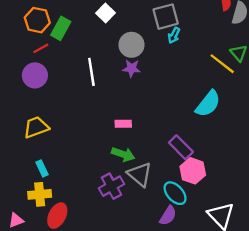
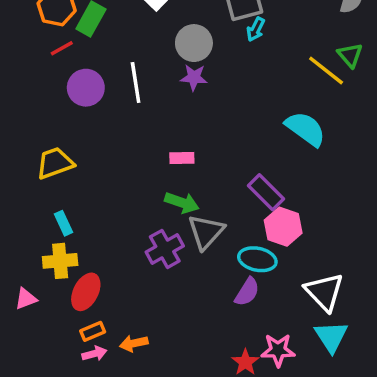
purple circle: (35, 75) -> (86, 88), moved
cyan semicircle: (208, 104) -> (305, 129), turned -92
gray triangle: (140, 174) -> (206, 232), turned 32
cyan ellipse: (175, 193) -> (257, 259), turned -35

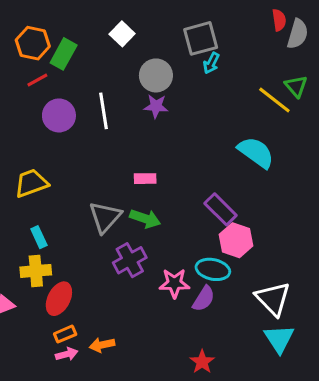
gray triangle: (206, 232) -> (105, 217), moved
pink star: (278, 350) -> (174, 283), moved

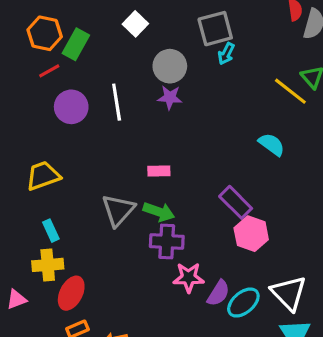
cyan semicircle: (256, 152) -> (272, 144), size x0.7
purple cross: (130, 260) -> (167, 241), moved, turned 32
cyan ellipse: (213, 269) -> (243, 303), moved, turned -52

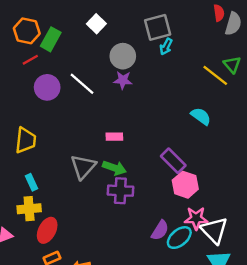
white line: (117, 102) -> (82, 84), turned -40
yellow trapezoid: (43, 176) -> (26, 140), turned 116
pink star: (189, 277) -> (196, 218), moved

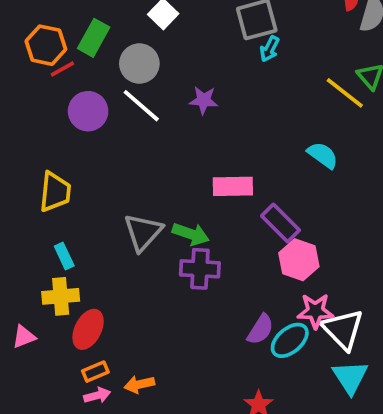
orange hexagon: (27, 31) -> (46, 45), moved
gray circle: (123, 56) -> (139, 64), moved
pink rectangle: (114, 137) -> (233, 186), moved, size x1.5

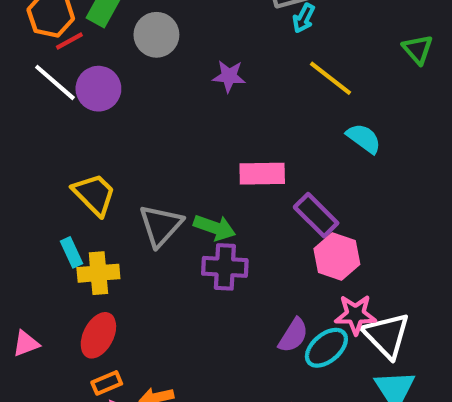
yellow line: (345, 93) -> (331, 78), moved
white line: (141, 106) -> (55, 82), moved
yellow trapezoid: (55, 192) -> (94, 194), moved, turned -51
yellow cross: (61, 296) -> (98, 273), moved

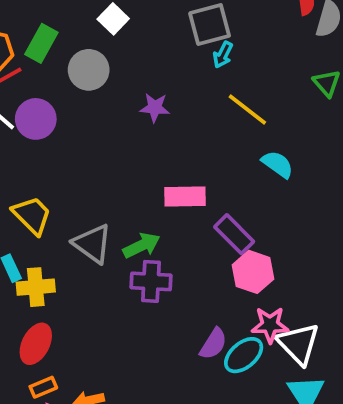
gray triangle: (161, 225) -> (92, 244), turned -36
green arrow: (214, 228) -> (142, 246), turned -45

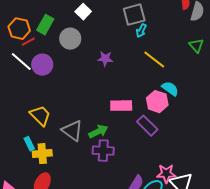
pink hexagon: (253, 272) -> (157, 102), moved

